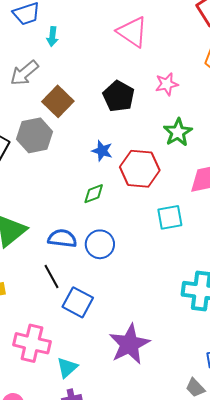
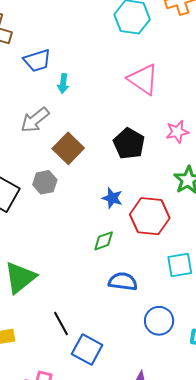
gray hexagon: (35, 135) -> (45, 182), size x0.7
blue semicircle: (62, 238) -> (123, 281), moved
blue circle: (100, 244) -> (159, 321), moved

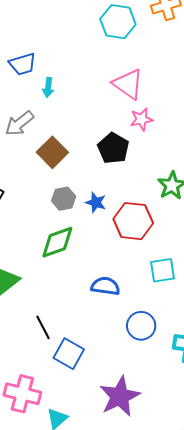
pink star: (177, 132) -> (141, 119), moved
gray hexagon: (45, 182) -> (64, 199), moved
green diamond: (104, 241) -> (57, 242), moved, size x1.6

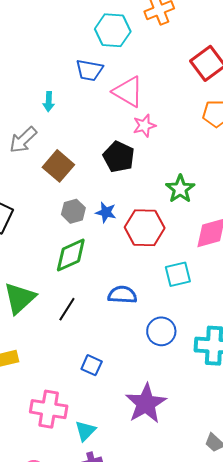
blue trapezoid: (23, 64) -> (89, 70), moved, turned 32
black line: (43, 327) -> (67, 309), moved, turned 65
blue square: (69, 354) -> (92, 365), size x0.7

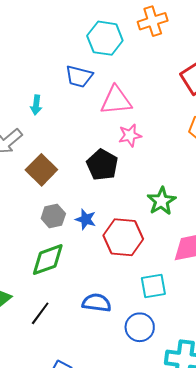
pink triangle: (128, 92) -> (116, 100), turned -40
blue circle: (161, 331) -> (140, 327), moved

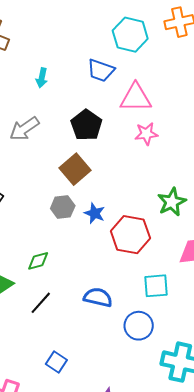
cyan arrow: (36, 105) -> (42, 78), moved
black pentagon: (102, 165) -> (86, 125), moved
brown square: (41, 170) -> (75, 169), moved
green diamond: (48, 260) -> (38, 261), moved, size x0.6

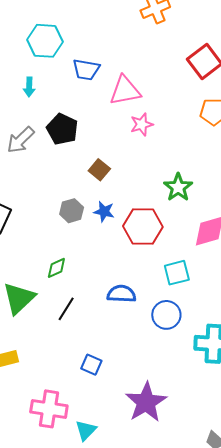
cyan hexagon: (130, 35) -> (45, 41), moved
black pentagon: (86, 125) -> (62, 129), moved
brown square: (75, 169) -> (99, 170), moved, size x0.7

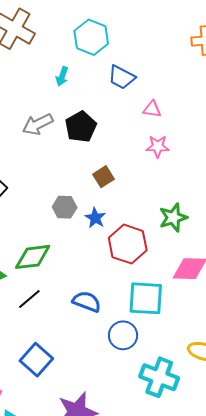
pink triangle: (125, 91) -> (152, 109), size x0.6
green diamond: (56, 268) -> (33, 257), size x1.6
cyan square: (177, 273) -> (146, 298), size x1.4
blue square: (91, 365) -> (36, 360), size x1.5

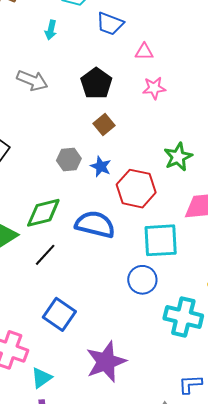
gray arrow: (38, 124) -> (32, 80), turned -124
black pentagon: (81, 127) -> (96, 83), moved
blue semicircle: (87, 302) -> (95, 224), moved, size x1.4

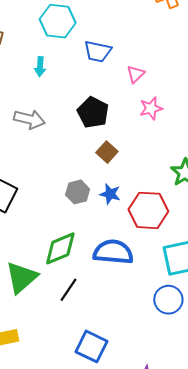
pink triangle: (144, 52) -> (136, 74), turned -36

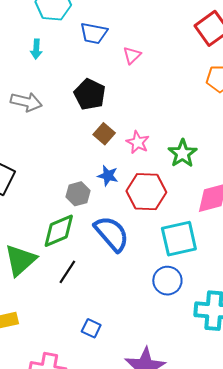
pink star: (151, 108) -> (138, 142), moved, turned -30
gray hexagon: (78, 192) -> (78, 194), moved
blue semicircle: (113, 252) -> (112, 234), turned 45
blue square: (92, 346) -> (91, 328), size x0.6

